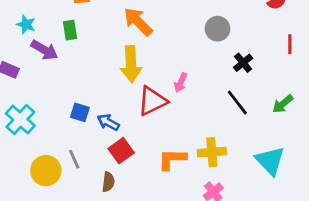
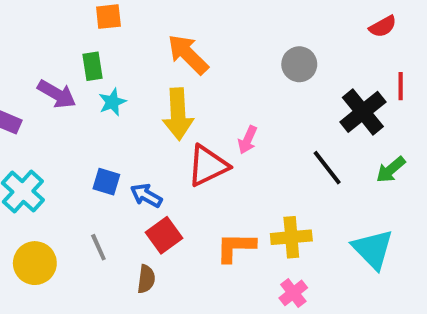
cyan star: (26, 24) -> (112, 102), moved, turned 30
black cross: (243, 63) -> (363, 112), moved, size x1.6
yellow circle: (46, 171) -> (35, 263), moved

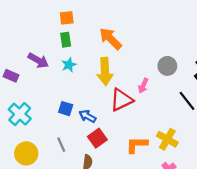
gray circle: (299, 64) -> (167, 66), moved
green rectangle: (92, 66) -> (66, 40), moved
yellow cross: (291, 237) -> (167, 139), turned 35

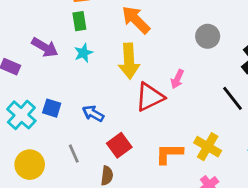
gray circle: (167, 66) -> (208, 36), moved
blue square: (66, 109) -> (52, 108), moved
blue arrow: (87, 116) -> (93, 114), moved

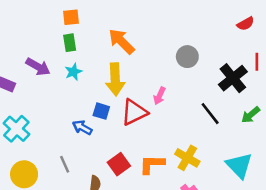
blue square: (52, 108) -> (101, 111), moved
red square: (119, 145) -> (119, 164), moved

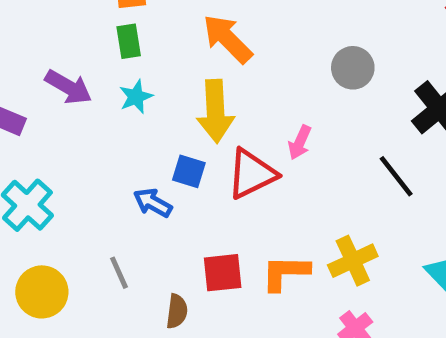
yellow cross: (187, 158) -> (353, 261), turned 35
red square: (119, 164) -> (223, 273), turned 30

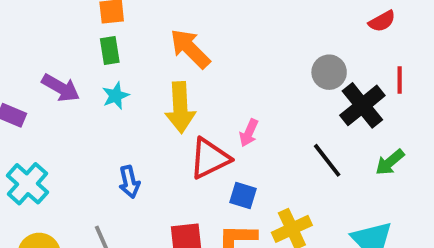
gray circle: (353, 68) -> (329, 72), moved
blue square: (189, 171) -> (243, 196), moved
blue arrow: (153, 203) -> (129, 182), turned -132

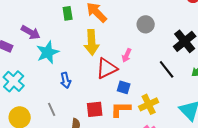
green rectangle: (110, 51) -> (68, 13), moved
gray circle: (329, 72) -> (146, 24), moved
cyan star: (116, 96) -> (48, 52), moved, size x1.6

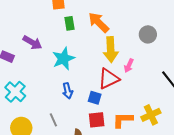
yellow arrow: (92, 42) -> (111, 50), moved
cyan star: (48, 52) -> (63, 59), moved
blue square: (124, 87) -> (95, 98), moved

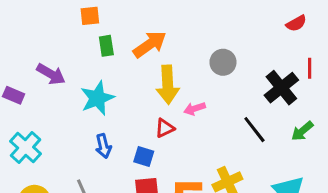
orange arrow: (99, 22) -> (150, 44), turned 100
pink arrow: (129, 66) -> (195, 109), turned 48
red triangle: (109, 79) -> (165, 128), size x0.6

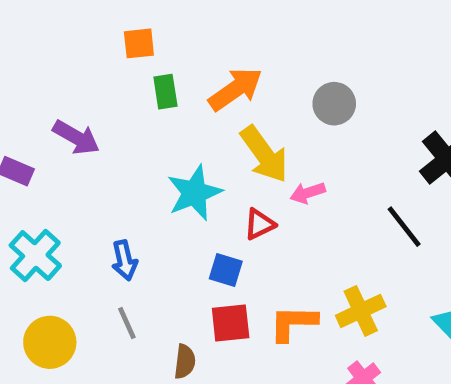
gray circle: (223, 62) -> (334, 104), moved
yellow arrow: (168, 85) -> (264, 154), turned -33
cyan star: (97, 98) -> (194, 193), moved
blue arrow: (103, 146) -> (124, 260), moved

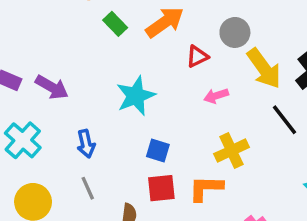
green rectangle: (165, 92) -> (115, 24), turned -35
purple arrow: (76, 137) -> (52, 87), moved
yellow arrow: (264, 154) -> (264, 68), moved
red triangle: (259, 224) -> (197, 56), moved
yellow cross: (361, 311) -> (231, 151), moved

